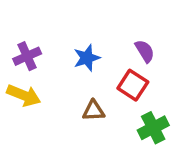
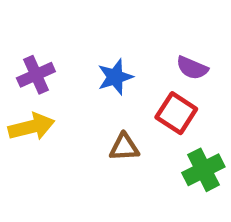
purple semicircle: (145, 51) -> (192, 68), turned 145
yellow arrow: (24, 95) -> (31, 127), turned -36

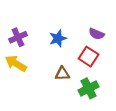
yellow arrow: (31, 127) -> (16, 63), turned -135
green cross: (203, 170) -> (89, 88), moved

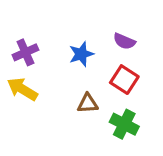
purple semicircle: (97, 34) -> (124, 41), moved
green cross: (89, 88) -> (124, 124), turned -36

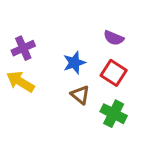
blue star: (81, 54) -> (74, 63), moved
brown triangle: (88, 103) -> (80, 95), turned 42

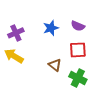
blue star: (74, 63) -> (51, 28), moved
red square: (114, 73) -> (78, 50), turned -36

